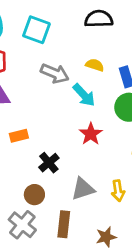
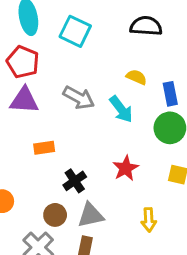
gray arrow: (55, 73) -> (79, 98), moved
red star: (91, 134) -> (126, 168), moved
gray triangle: (83, 189) -> (91, 215), moved

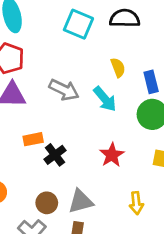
cyan square: (75, 31) -> (78, 24), moved
yellow semicircle: (136, 77) -> (118, 68), turned 48
black cross: (75, 181) -> (55, 155), moved

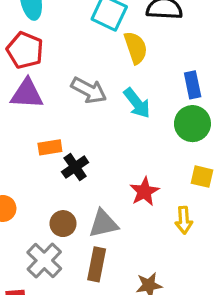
yellow semicircle: (118, 68) -> (136, 48), moved, size x1.4
red star: (112, 155) -> (144, 192), moved
yellow arrow: (136, 203) -> (184, 220), moved

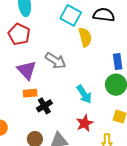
purple triangle: (27, 94) -> (27, 70), moved, turned 40
cyan arrow: (137, 103) -> (84, 94), moved

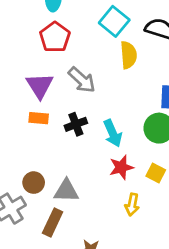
red pentagon: (19, 34) -> (55, 37), moved
black cross: (44, 106) -> (76, 124), moved
red star: (85, 123) -> (121, 167), moved

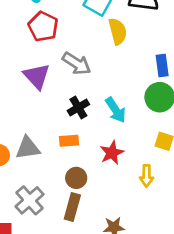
orange rectangle: (39, 118) -> (69, 141), moved
red star: (121, 167) -> (112, 153), moved
brown circle: (34, 183) -> (76, 178), moved
gray triangle: (66, 191) -> (28, 148), moved

